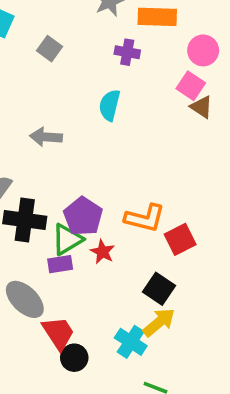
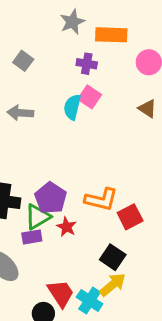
pink square: (191, 86) -> (90, 97), moved
gray arrow: (46, 137) -> (20, 113), moved
red trapezoid: (58, 333) -> (61, 293), moved

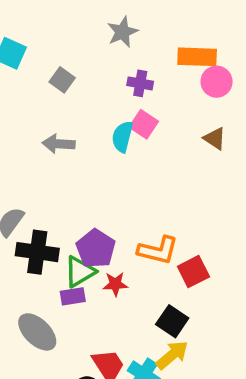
orange rectangle: (111, 35) -> (197, 57), moved
red star: (66, 227) -> (115, 284), turned -30

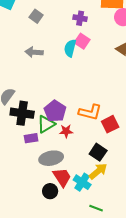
purple rectangle: (73, 296) -> (31, 138), moved
gray ellipse: (37, 332) -> (51, 158), moved, turned -55

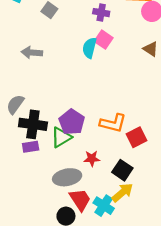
gray arrow: (34, 52) -> (32, 53), moved
red star: (66, 131) -> (92, 158), moved
purple rectangle: (31, 138) -> (31, 147), moved

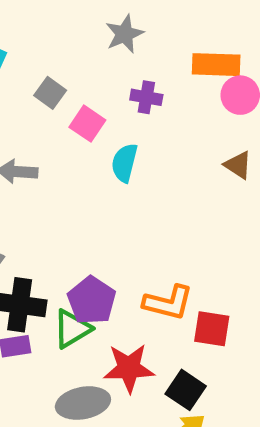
pink square: (104, 40) -> (87, 124), moved
red square: (137, 137) -> (212, 329), turned 36
red star: (92, 158) -> (129, 368), size x1.6

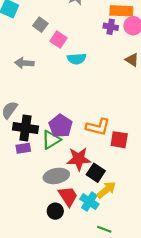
purple cross: (146, 97) -> (111, 27), moved
cyan semicircle: (124, 163) -> (77, 59), turned -108
black square: (186, 390) -> (96, 173), moved

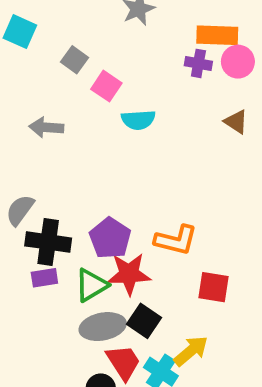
green triangle: (51, 140) -> (91, 285), moved
red square: (119, 140) -> (213, 287), moved
red star: (79, 159) -> (129, 274), moved
black square: (96, 173) -> (144, 321), moved

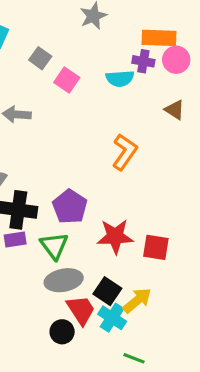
cyan semicircle: (138, 120) -> (120, 78), moved
orange L-shape: (176, 240) -> (125, 152), moved, turned -69
red star: (129, 274) -> (115, 236), moved
green triangle: (91, 285) -> (54, 246), turned -36
black square: (144, 321) -> (107, 291), moved

